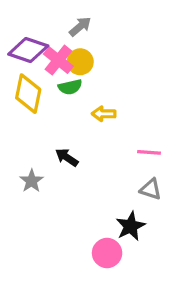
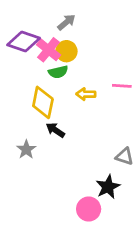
yellow diamond: (28, 94) -> (43, 102), moved
pink line: (149, 152) -> (122, 86), moved

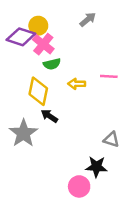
gray arrow: (66, 22) -> (88, 19), moved
yellow circle: (66, 51) -> (38, 26), moved
gray star: (26, 149) -> (23, 133), size x1.6
black star: (108, 187) -> (96, 167), turned 30

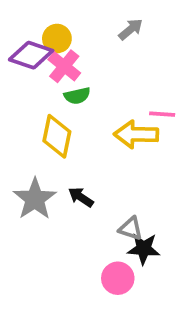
yellow arrow: (77, 84) -> (136, 134), moved, size x1.6
black arrow: (49, 116) -> (81, 197), moved
gray triangle: (111, 139) -> (131, 228), moved

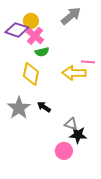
gray arrow: (131, 29) -> (71, 16), size x1.5

